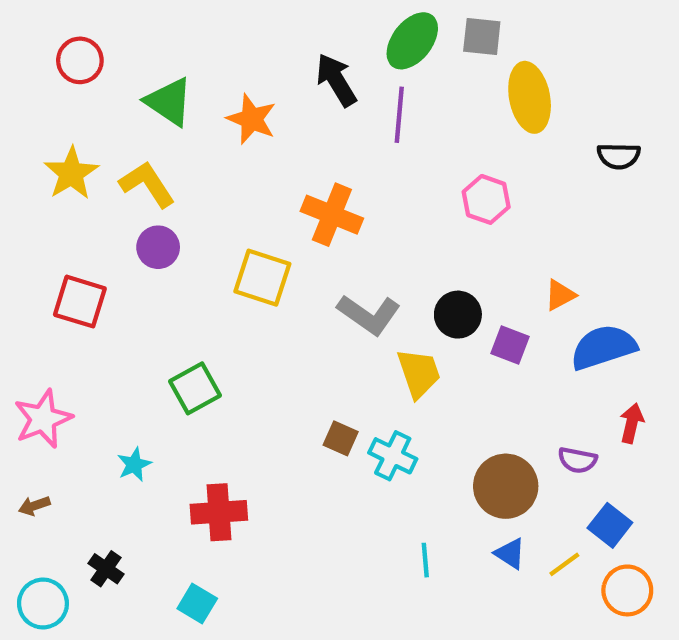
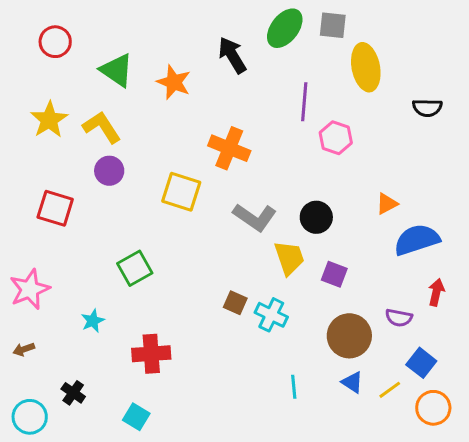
purple line: (399, 115) -> (304, 102), moved
purple square: (510, 345) -> (334, 274), moved

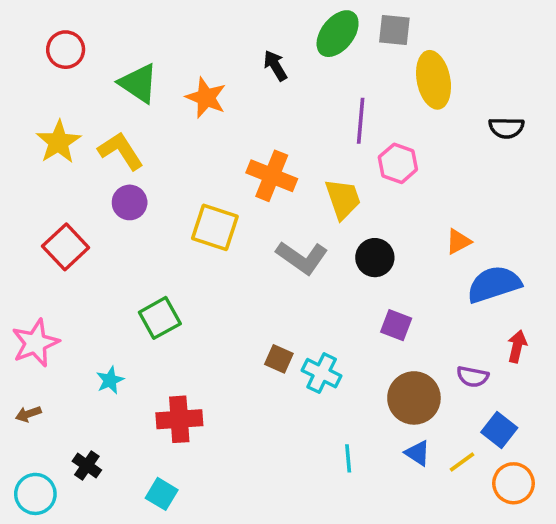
black arrow: (232, 55) -> (275, 66), size x0.7
red square: (55, 208) -> (66, 247), turned 30
yellow trapezoid: (289, 258) -> (343, 199), moved

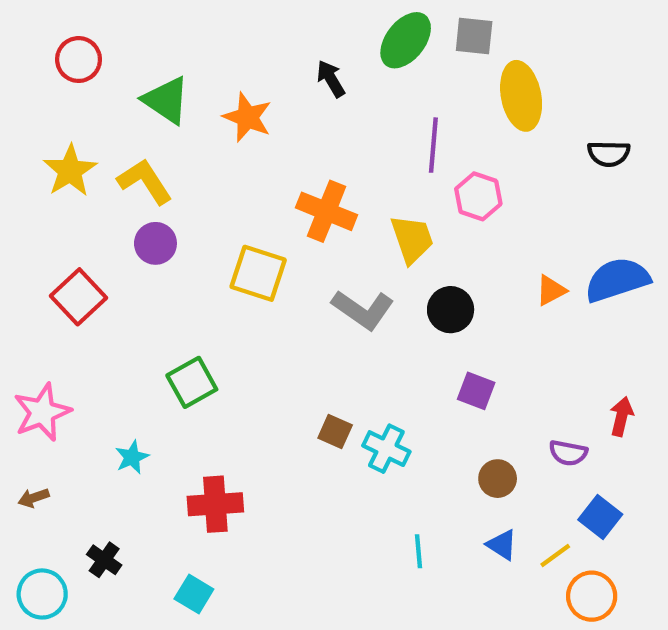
blue semicircle: (494, 284) -> (617, 280), moved
brown circle: (414, 398) -> (498, 479), size x0.6
orange circle: (514, 483) -> (592, 596), moved

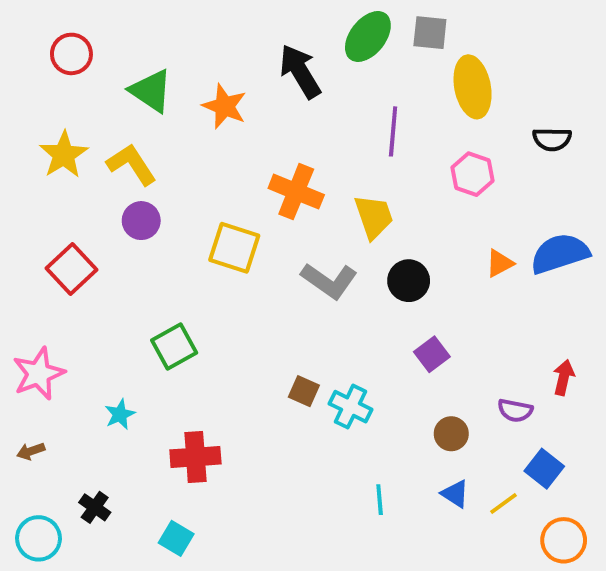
black arrow: (331, 79) -> (300, 71), size x1.6
pink hexagon: (478, 196) -> (473, 174), moved
purple square: (476, 391) -> (432, 354), turned 32
orange circle: (592, 596) -> (564, 540), moved

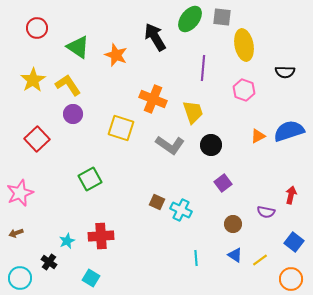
cyan star: (120, 414) -> (67, 241), moved
blue square: (544, 469) -> (294, 242), moved

